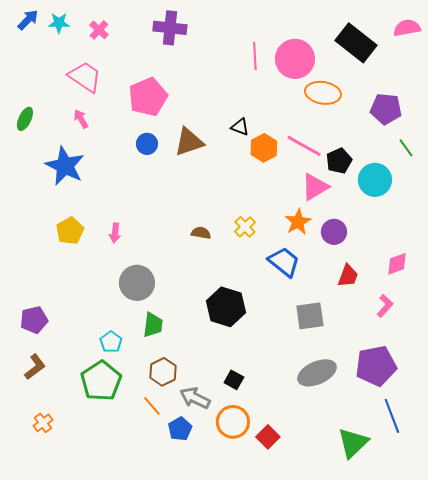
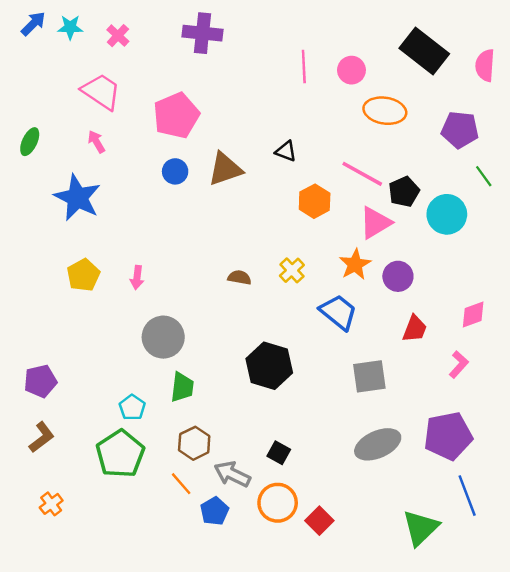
pink semicircle: (407, 28) -> (485, 65), moved, turned -76
pink circle: (295, 59) -> (351, 70), size x0.6
orange hexagon: (264, 148) -> (315, 201), moved

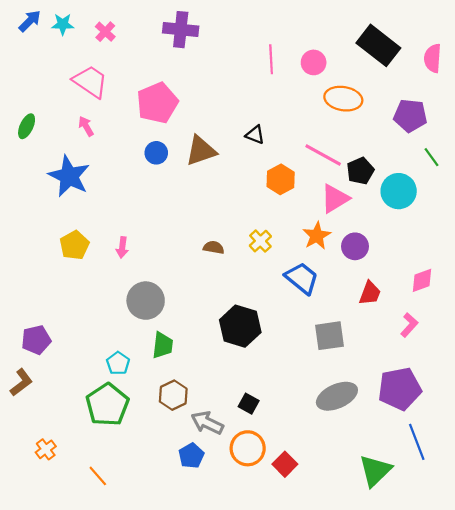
brown L-shape: (42, 437) -> (21, 382), moved
orange line: (181, 484) -> (98, 476), moved

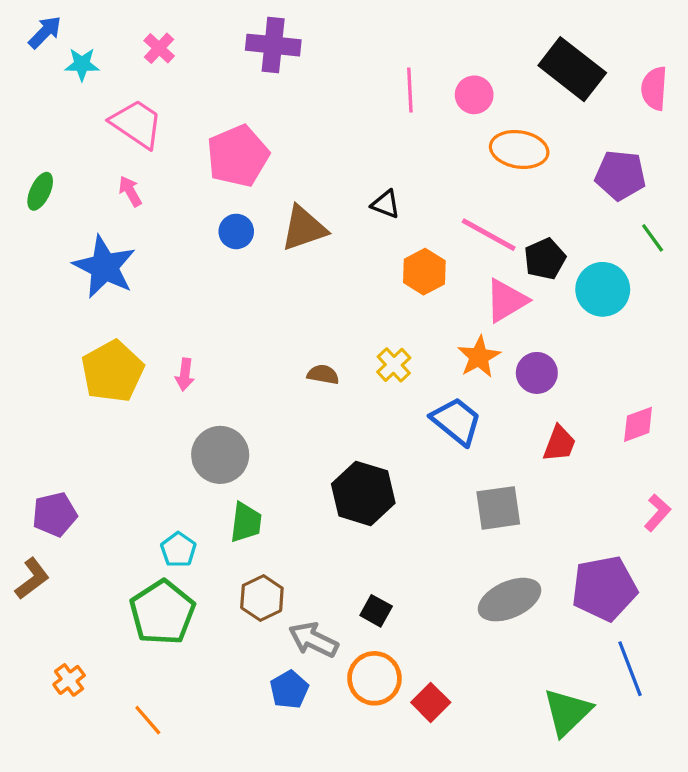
cyan star: (63, 24) -> (82, 64), moved
yellow pentagon: (74, 245) -> (112, 371), size x1.4
pink L-shape: (409, 325) -> (657, 513), moved

